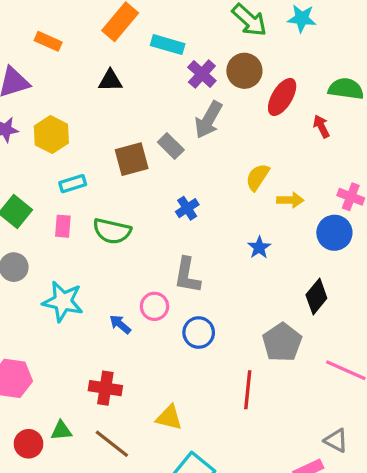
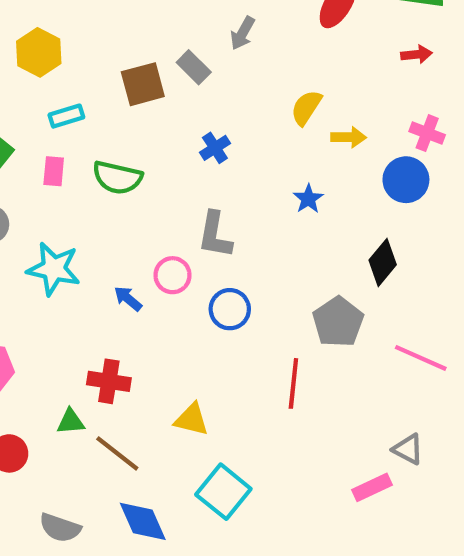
gray arrow: (208, 120) -> (243, 33), size x0.7
red arrow: (321, 126) -> (417, 55), moved, turned 110
green triangle: (61, 431) -> (71, 422), moved

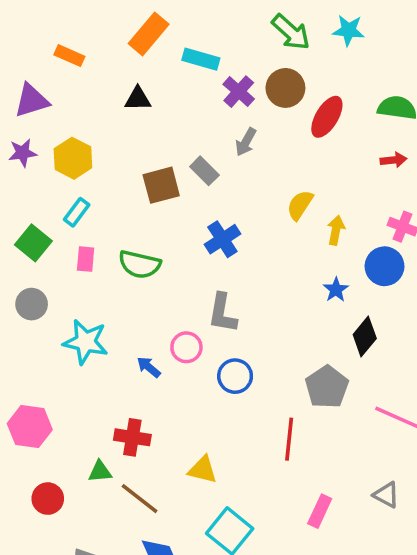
cyan rectangle: (66, 116) -> (77, 212), moved, turned -36
yellow arrow: (349, 137) -> (336, 230), turned -80
blue cross: (215, 148) -> (222, 239), size x1.4
blue star: (308, 199) -> (336, 290), moved
pink rectangle: (372, 487) -> (320, 511), moved, turned -40

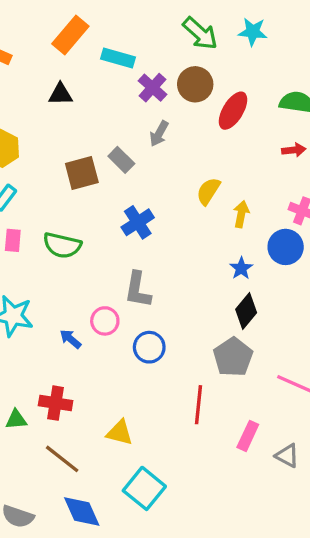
black diamond: (365, 336) -> (246, 311), moved
green triangle: (100, 472) -> (16, 419), moved
pink rectangle: (320, 511) -> (248, 436), moved

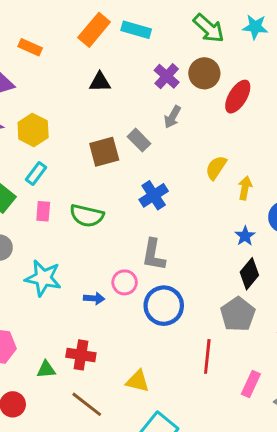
cyan rectangle: (118, 58) -> (136, 30), moved
black triangle: (60, 94) -> (100, 82), moved
blue arrow: (70, 339) -> (94, 298), turned 144
blue circle: (149, 347) -> (164, 306), size x1.4

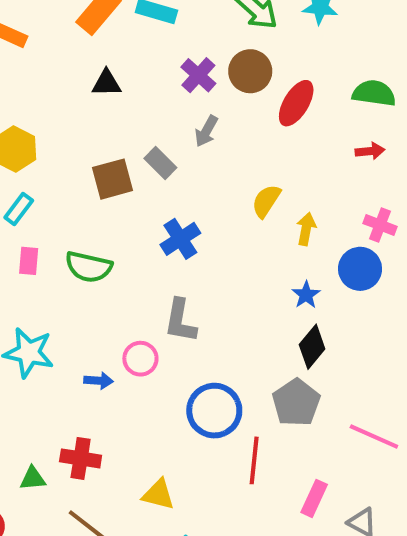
blue circle: (164, 306) -> (214, 411), moved

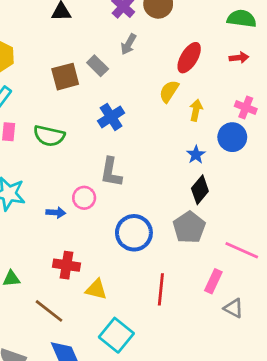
red ellipse: (296, 103) -> (189, 58), moved
red cross: (81, 458) -> (67, 265), moved
red line: (254, 460) -> (161, 289), moved
pink rectangle: (314, 498) -> (213, 281), moved

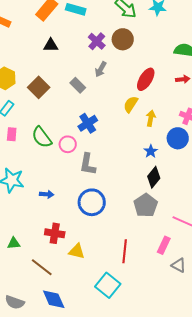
brown square: (65, 77) -> (39, 87), moved, turned -30
green semicircle: (49, 136) -> (42, 137), turned 40
pink circle: (84, 198) -> (68, 144), moved
blue circle: (134, 233) -> (92, 202), moved
cyan square: (116, 335) -> (108, 285), moved

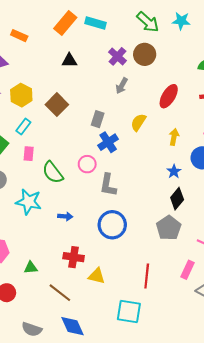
gray rectangle: (78, 85) -> (98, 119), moved, turned 63
yellow semicircle: (131, 104) -> (138, 122), moved
green semicircle: (42, 137) -> (53, 172), moved
cyan square: (108, 285) -> (129, 311), turned -30

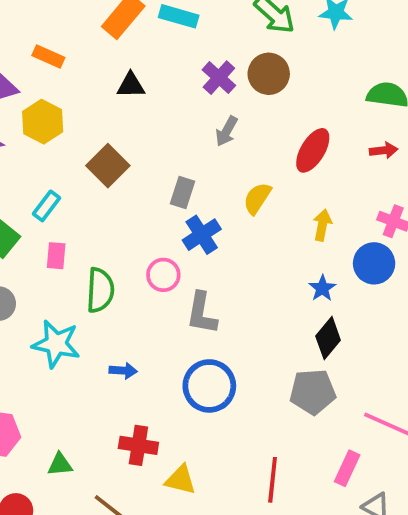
orange rectangle: (19, 36) -> (48, 57), moved
yellow hexagon: (21, 95) -> (43, 122), moved
green semicircle: (53, 172) -> (100, 290), turned -140
gray pentagon: (169, 228) -> (313, 392), turned 30

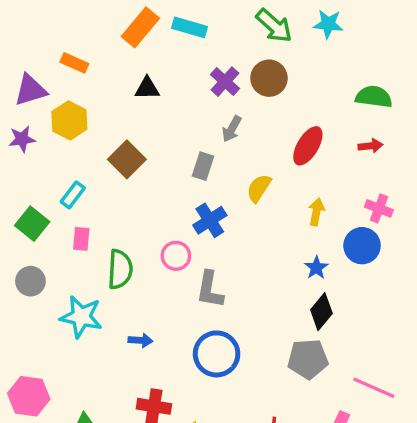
gray rectangle: (183, 193) -> (203, 166), moved

